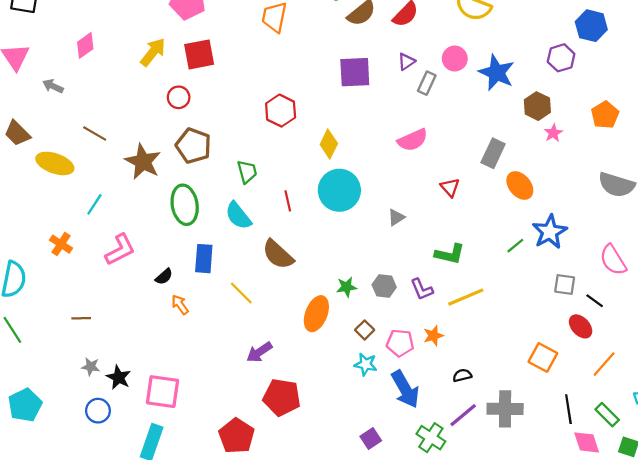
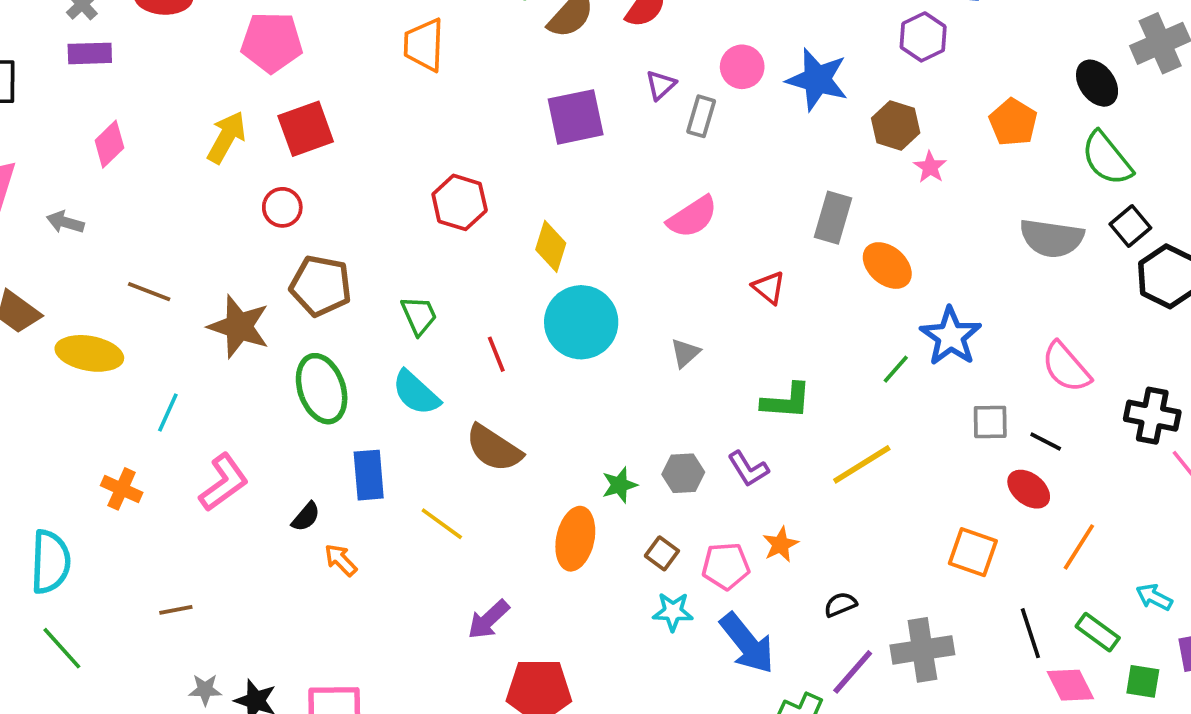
yellow line: (466, 297) -> (862, 464), moved

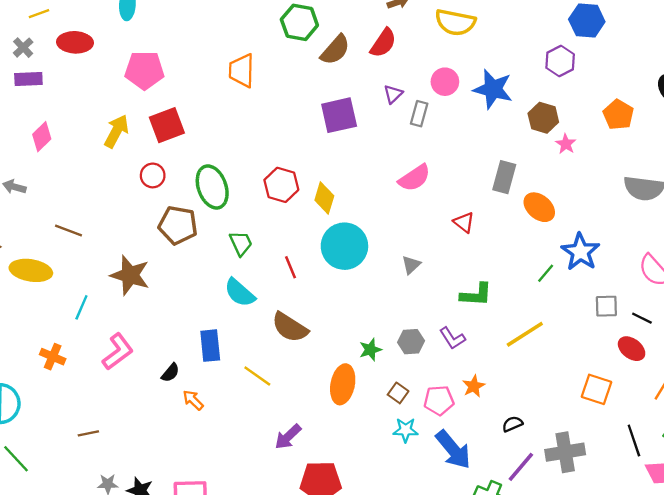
red hexagon: (460, 202) -> (281, 185), moved
brown star: (239, 327) -> (130, 275), moved
green ellipse: (322, 389) -> (212, 187), moved

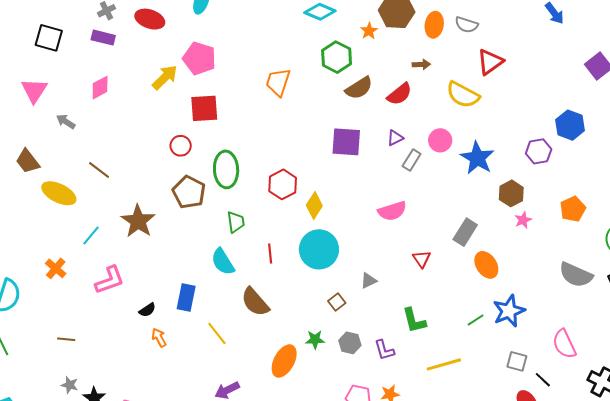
yellow arrow: (116, 131) -> (165, 77), moved
green L-shape: (476, 295) -> (414, 321), turned 56
brown square: (398, 393) -> (337, 302), moved

